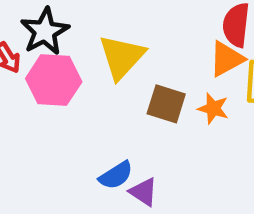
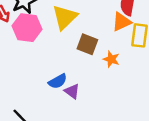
orange star: (213, 108) -> (111, 59), moved

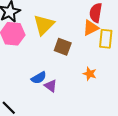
orange star: (111, 59) -> (90, 74), moved

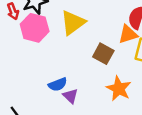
brown square: (63, 47) -> (103, 54), moved
orange star: (90, 74) -> (119, 89), size x1.5

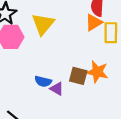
brown square: (103, 54) -> (78, 76), moved
blue semicircle: (58, 84) -> (43, 81), turned 49

